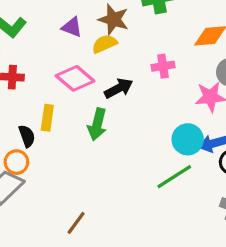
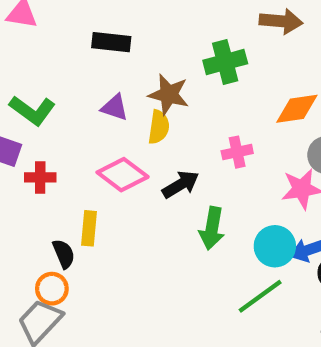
yellow semicircle: (104, 44) -> (159, 127), turned 125
green arrow: (97, 124) -> (212, 228), moved

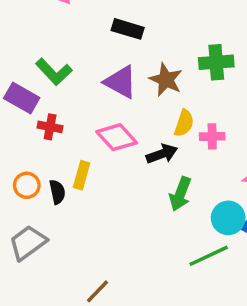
purple triangle: (115, 107) -> (121, 82), size x1.5
yellow semicircle: (159, 127) -> (184, 123), moved
orange circle: (52, 289) -> (27, 185), moved

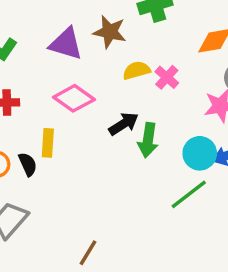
yellow semicircle: (184, 123) -> (137, 70), turned -112
pink cross: (212, 136) -> (167, 77), turned -35
black arrow: (162, 154) -> (124, 124), moved

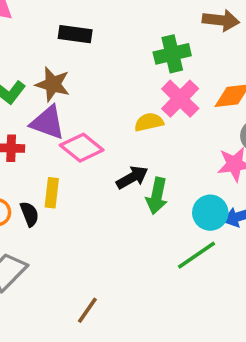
brown star: (110, 32) -> (53, 84), moved
purple triangle: (66, 44) -> (48, 123), moved
pink cross: (167, 77) -> (180, 99), moved, size x1.5

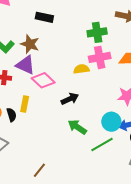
pink cross: (180, 99) -> (100, 57), turned 30
green arrow: (157, 196) -> (77, 127), moved, turned 108

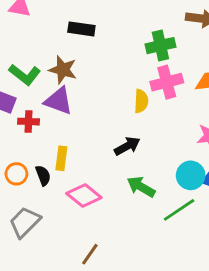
yellow semicircle: (81, 69) -> (141, 101), turned 105
pink diamond: (43, 80) -> (84, 196), moved

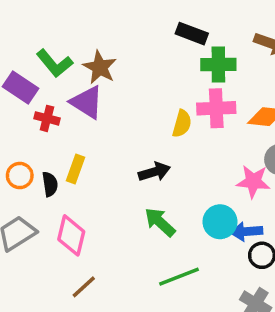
black rectangle: (81, 29) -> (192, 34), moved
pink diamond: (84, 196) -> (71, 235), moved, turned 52
green line: (179, 210) -> (179, 277), moved

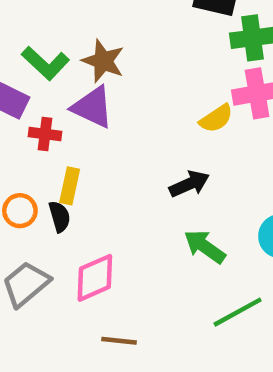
yellow semicircle: (182, 124) -> (216, 118), turned 48
yellow rectangle: (75, 169) -> (70, 186), moved
pink diamond: (71, 235) -> (95, 278), turned 60
brown line: (84, 287) -> (119, 341), turned 56

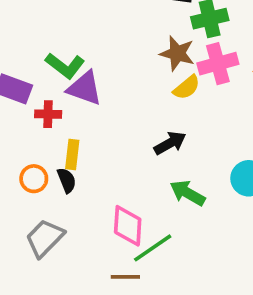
brown star: (103, 61) -> (177, 53), moved
green L-shape: (46, 63) -> (65, 66), moved
pink diamond: (95, 278) -> (128, 226), moved, turned -57
green line: (238, 312) -> (153, 248), moved

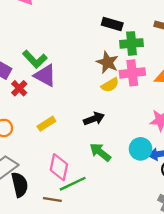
red cross: (48, 114) -> (19, 88), turned 35
yellow rectangle: (72, 154) -> (46, 124), moved, turned 42
black semicircle: (67, 180) -> (20, 185), moved, size x1.5

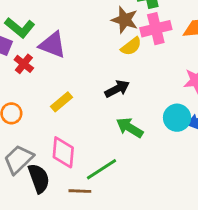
green L-shape: (35, 59) -> (20, 28), moved
pink diamond: (59, 167) -> (63, 152), moved

